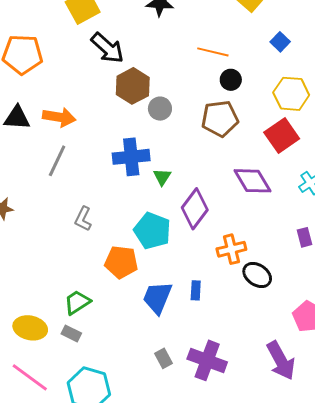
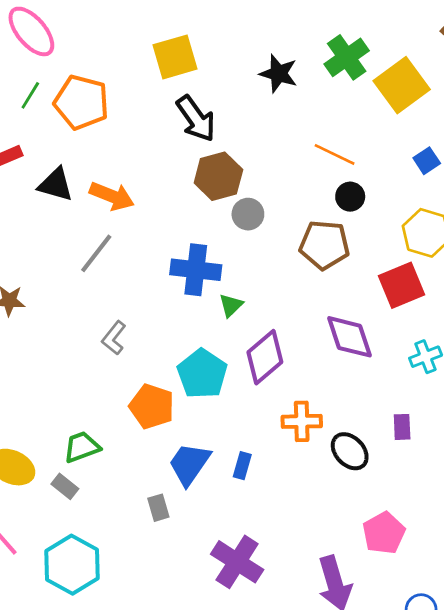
black ellipse: (257, 275) -> (350, 451), moved
gray rectangle: (163, 358) -> (158, 508), moved

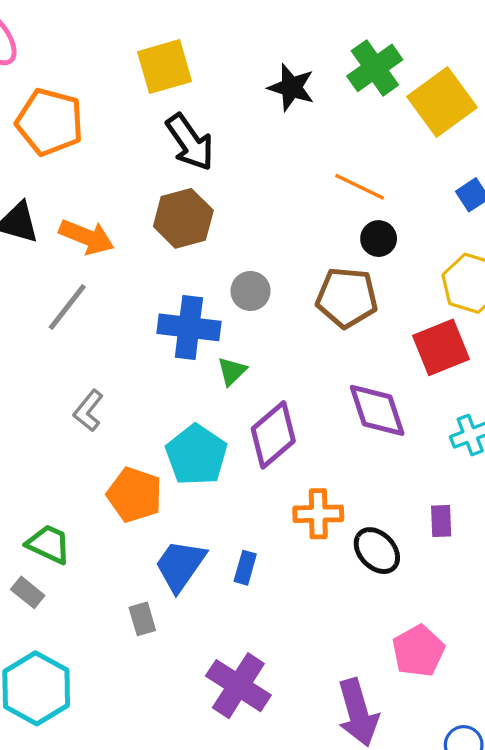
brown hexagon: (218, 176) -> (183, 218), moved
gray circle: (248, 214) -> (251, 291), moved
green trapezoid: (82, 447) -> (49, 544), turned 45

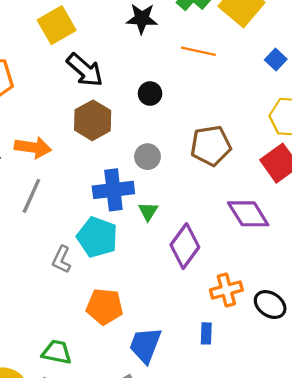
orange line: (360, 187) -> (198, 51), moved
black circle: (379, 239) -> (150, 94), moved
cyan pentagon: (196, 455) -> (97, 237), moved
blue rectangle: (245, 568) -> (206, 333), moved

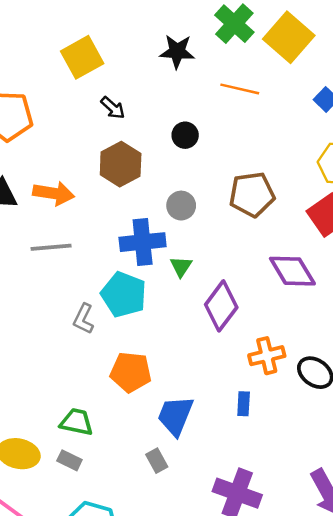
black arrow: (85, 70) -> (113, 108), size x0.6
gray line: (31, 196) -> (51, 247), turned 60

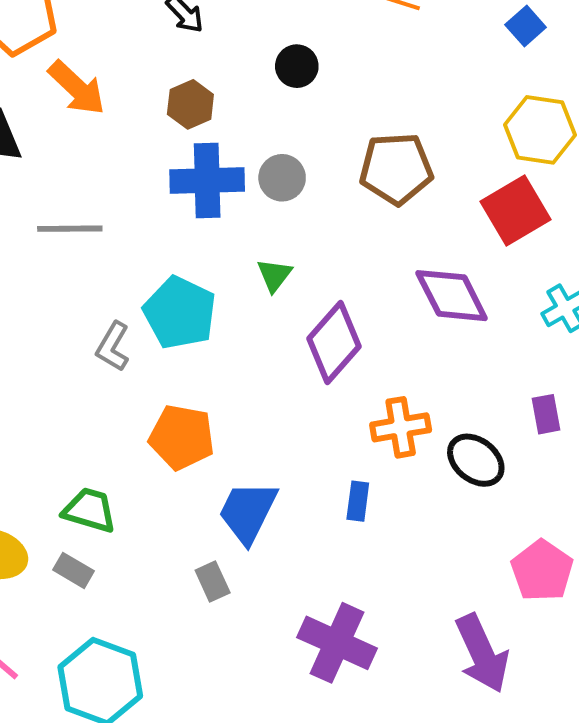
brown hexagon: (121, 164) -> (190, 104), size x0.7
orange arrow: (54, 193) -> (77, 88), moved, turned 30
blue cross: (143, 242) -> (207, 181), moved

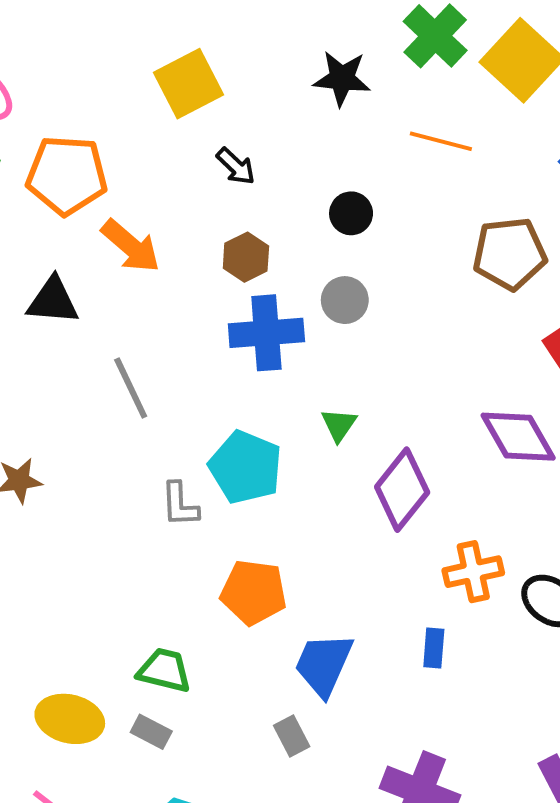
brown pentagon: (396, 169) -> (510, 254), moved
gray circle: (282, 178) -> (345, 300), moved
gray line: (70, 229) -> (131, 388), turned 68
gray L-shape: (113, 347) -> (180, 505), turned -30

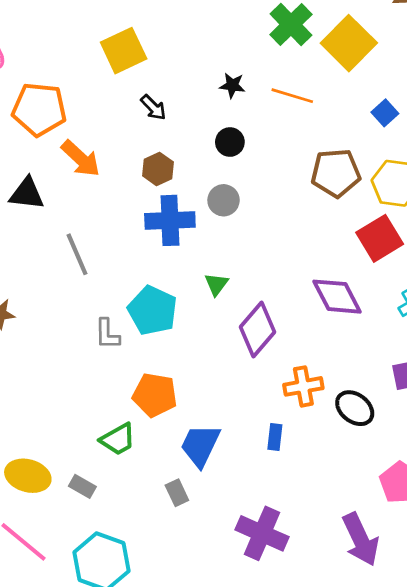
black star: (342, 78) -> (232, 85), moved, size x0.7
green trapezoid: (164, 670) -> (118, 439), moved, turned 135

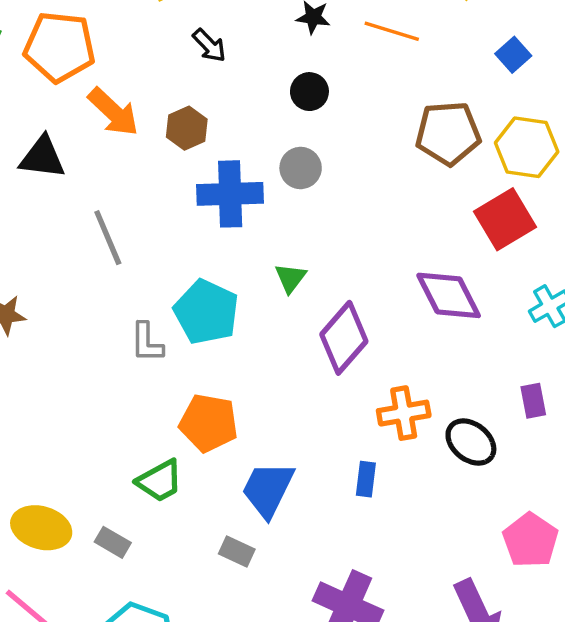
brown hexagon: (158, 169) -> (187, 128), moved
gray rectangle: (177, 493) -> (237, 551), turned -40

